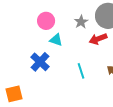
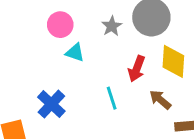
red arrow: (98, 39) -> (137, 69), moved, turned -48
blue cross: (40, 62) -> (51, 104), moved

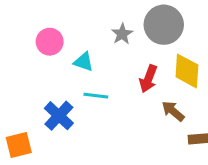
pink circle: (60, 25) -> (50, 42), moved
cyan line: (112, 98) -> (96, 96), moved, turned -65

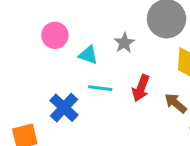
gray star: (122, 34) -> (124, 43), moved
red arrow: (148, 79) -> (141, 88), moved

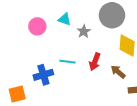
cyan triangle: (88, 55) -> (65, 19), moved
blue cross: (64, 108) -> (43, 75), turned 30

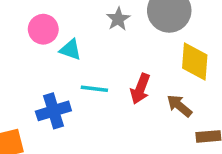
cyan triangle: (65, 19) -> (70, 50), moved
gray star: (84, 31) -> (118, 19), moved

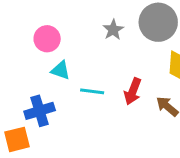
cyan triangle: (70, 50) -> (61, 70), moved
blue cross: (53, 111) -> (40, 111), moved

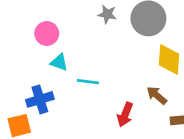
gray star: (113, 30) -> (107, 14), moved, turned -30
red arrow: (133, 91) -> (125, 115), moved

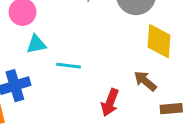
cyan triangle: (59, 62) -> (36, 44), turned -30

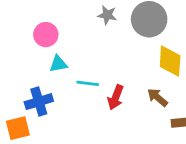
red arrow: (110, 102) -> (116, 97), moved

